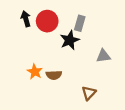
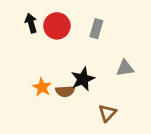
black star: (70, 40) -> (83, 79), moved

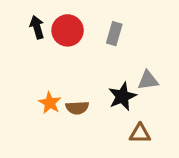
black star: (83, 79) -> (122, 96), moved
brown triangle: (107, 113) -> (140, 133), moved, turned 48

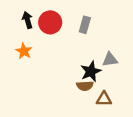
orange star: (50, 103) -> (24, 51), moved
brown semicircle: (77, 108) -> (85, 86), moved

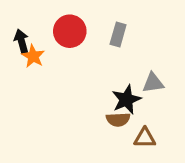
black arrow: (27, 20) -> (21, 41), moved
orange star: (24, 51) -> (33, 56), moved

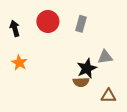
orange star: (33, 56) -> (19, 63), moved
brown triangle: (145, 138) -> (108, 96), moved

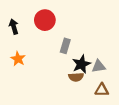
gray rectangle: (81, 24) -> (65, 46), moved
gray triangle: (105, 57) -> (99, 66), moved

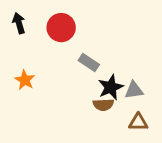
black arrow: (14, 27) -> (19, 23), moved
gray rectangle: (65, 46) -> (89, 63), turned -72

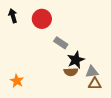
orange star: (25, 80) -> (17, 81), moved
gray triangle: (134, 90) -> (92, 72), moved

